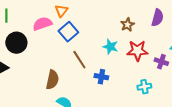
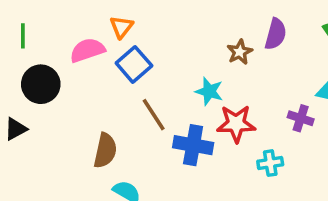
purple semicircle: (157, 18) -> (276, 34), moved
red star: (137, 51) -> (236, 124), moved
blue cross: (101, 77) -> (193, 145), size x1.5

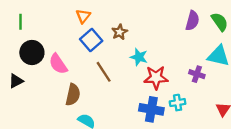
purple semicircle: (276, 34) -> (192, 21), moved
pink semicircle: (87, 50) -> (58, 64), moved, turned -105
brown star: (240, 52) -> (120, 32), moved
blue cross: (193, 145) -> (151, 109), moved

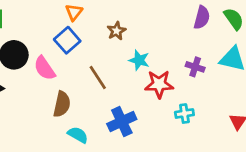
blue square: (91, 40) -> (67, 40), moved
purple cross: (197, 74) -> (195, 67), moved
blue cross: (151, 109) -> (122, 121), moved, turned -35

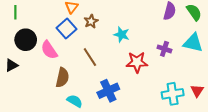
brown star: (116, 31) -> (91, 21), moved
cyan star: (139, 60) -> (122, 35), moved
cyan cross: (184, 113) -> (173, 94), moved, size x1.5

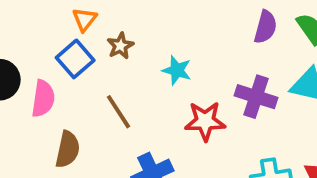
purple cross: (164, 49) -> (256, 97), size x1.5
pink semicircle: (49, 50) -> (43, 99), turned -138

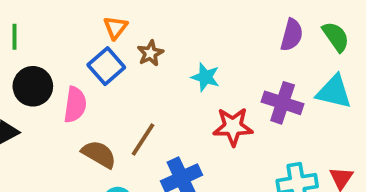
brown line: (118, 112) -> (143, 140), moved, turned 66
brown semicircle: (68, 149) -> (99, 154), turned -72

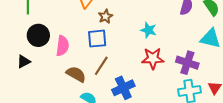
blue square: (106, 66) -> (97, 39), moved, turned 36
cyan star: (205, 77) -> (149, 30), moved
purple cross: (283, 103) -> (187, 63), moved

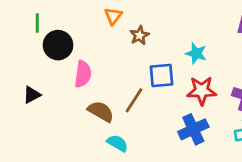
black circle: (38, 35) -> (58, 45), moved
blue square: (97, 39) -> (162, 75), moved
blue cross: (123, 88) -> (193, 129), moved

